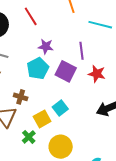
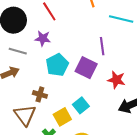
purple star: (46, 46) -> (43, 39), moved
red star: (97, 74) -> (116, 80), moved

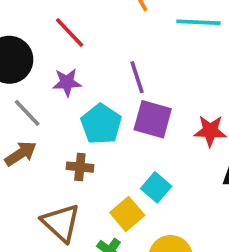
purple line: (102, 46) -> (137, 77), moved
gray line: (18, 51) -> (27, 113), turned 42
brown cross: (40, 94) -> (80, 167), moved

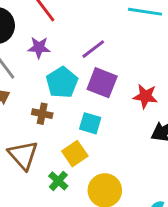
purple line: (137, 77) -> (93, 49), turned 65
cyan square: (156, 187) -> (90, 123), moved, turned -30

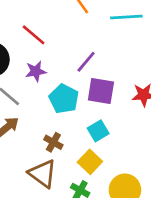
brown cross: (42, 114) -> (53, 142), moved, turned 30
cyan square: (90, 123) -> (98, 131), turned -35

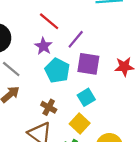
red line: (34, 35) -> (49, 21), moved
purple star: (36, 71) -> (43, 46), moved, turned -30

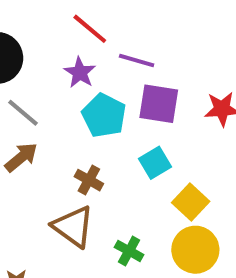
purple line: (76, 39) -> (137, 61), turned 66
yellow square: (80, 123) -> (191, 202), moved

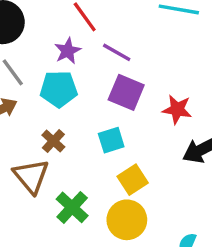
cyan pentagon: (104, 115) -> (59, 89), moved, turned 30
green cross: (129, 251) -> (72, 207), size x1.4

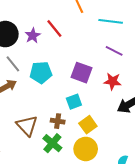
purple star: (68, 51) -> (33, 35), moved
purple line: (117, 52) -> (114, 51), moved
brown cross: (53, 141) -> (58, 121), moved, turned -32

